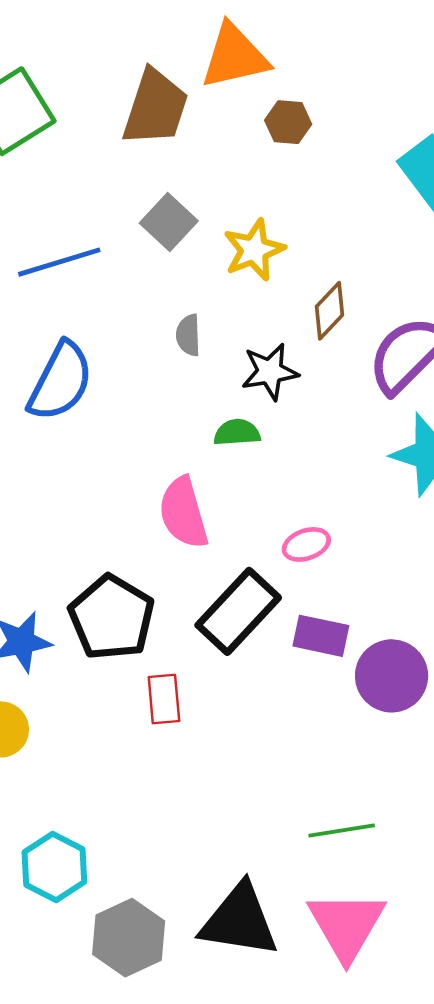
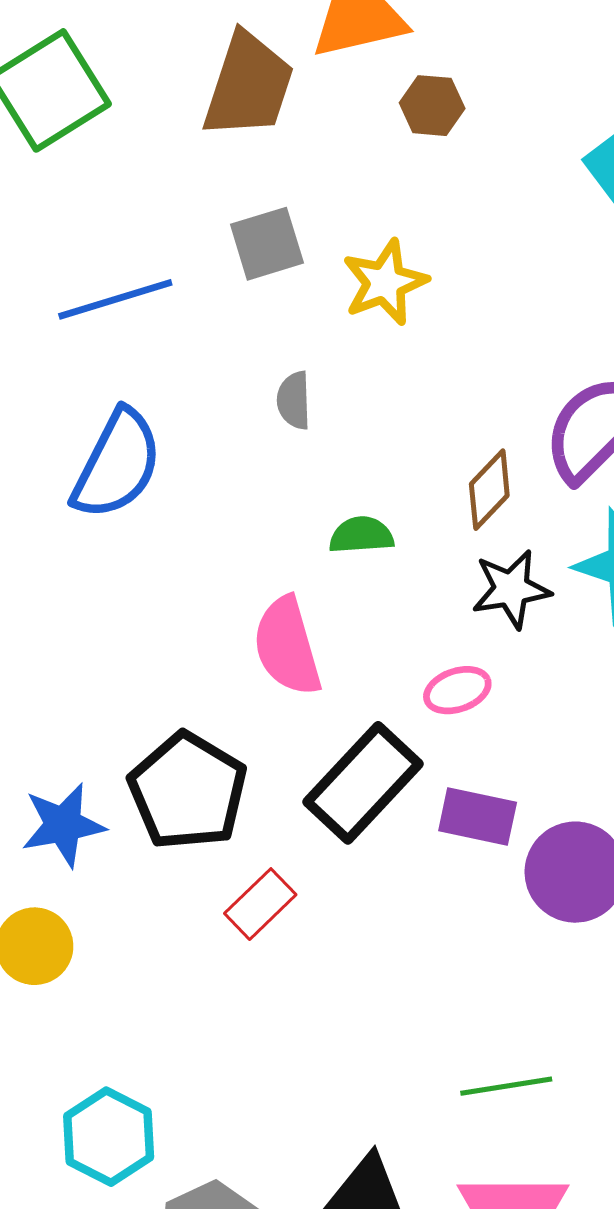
gray square: (169, 222) -> (267, 244), turned 30
brown diamond: (329, 311) -> (489, 490), moved
black star: (270, 372) -> (511, 589), moved
red rectangle: (164, 699) -> (260, 904), turned 51

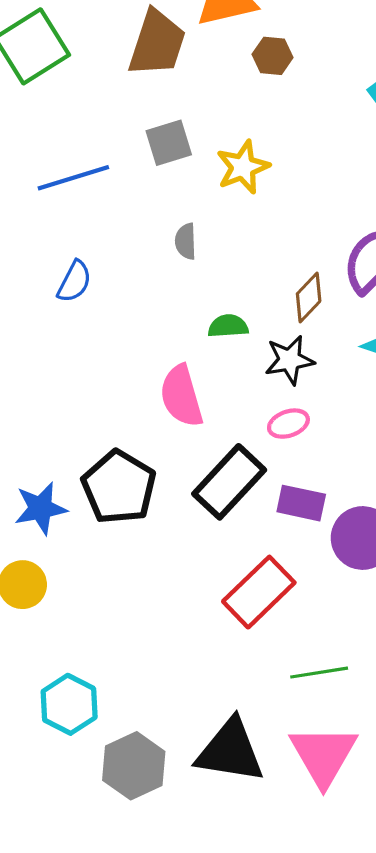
blue semicircle: (117, 464) -> (74, 282), size x0.6
black star: (511, 589) -> (290, 360), moved
red rectangle: (260, 904) -> (259, 592), moved, size x1.6

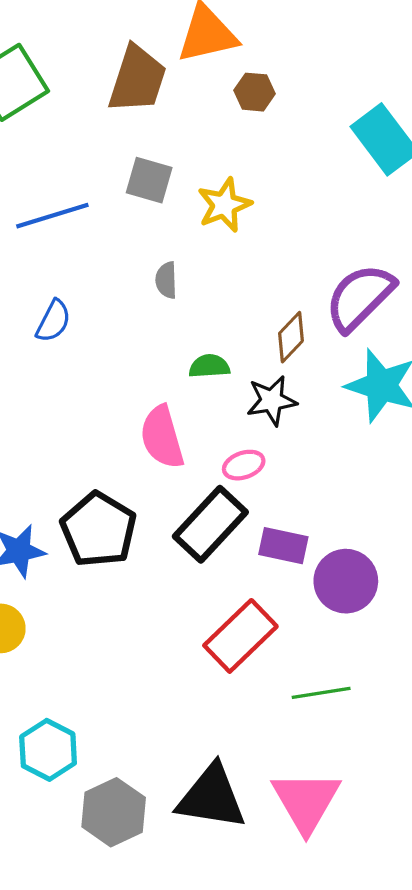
gray square: (169, 143) -> (149, 180), turned 33
pink ellipse: (288, 424) -> (244, 465), moved
green line: (319, 673) -> (321, 693), moved

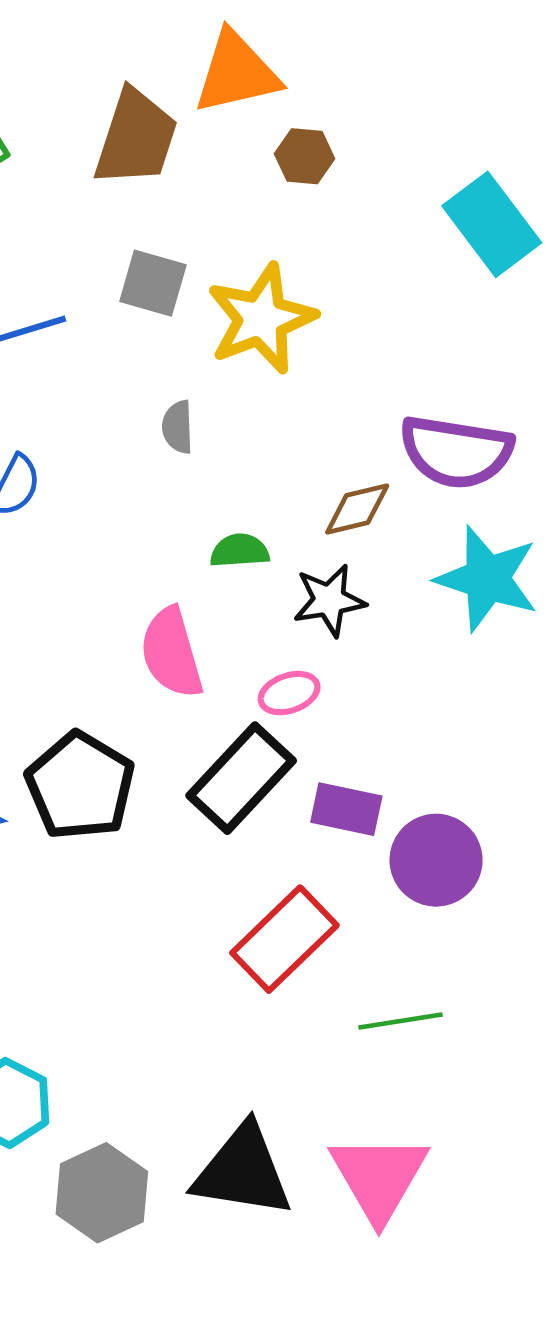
yellow star: (224, 205) -> (261, 319), size x1.4
purple semicircle: (360, 297) -> (456, 452), turned -126
brown diamond: (291, 337) -> (357, 509), turned 33

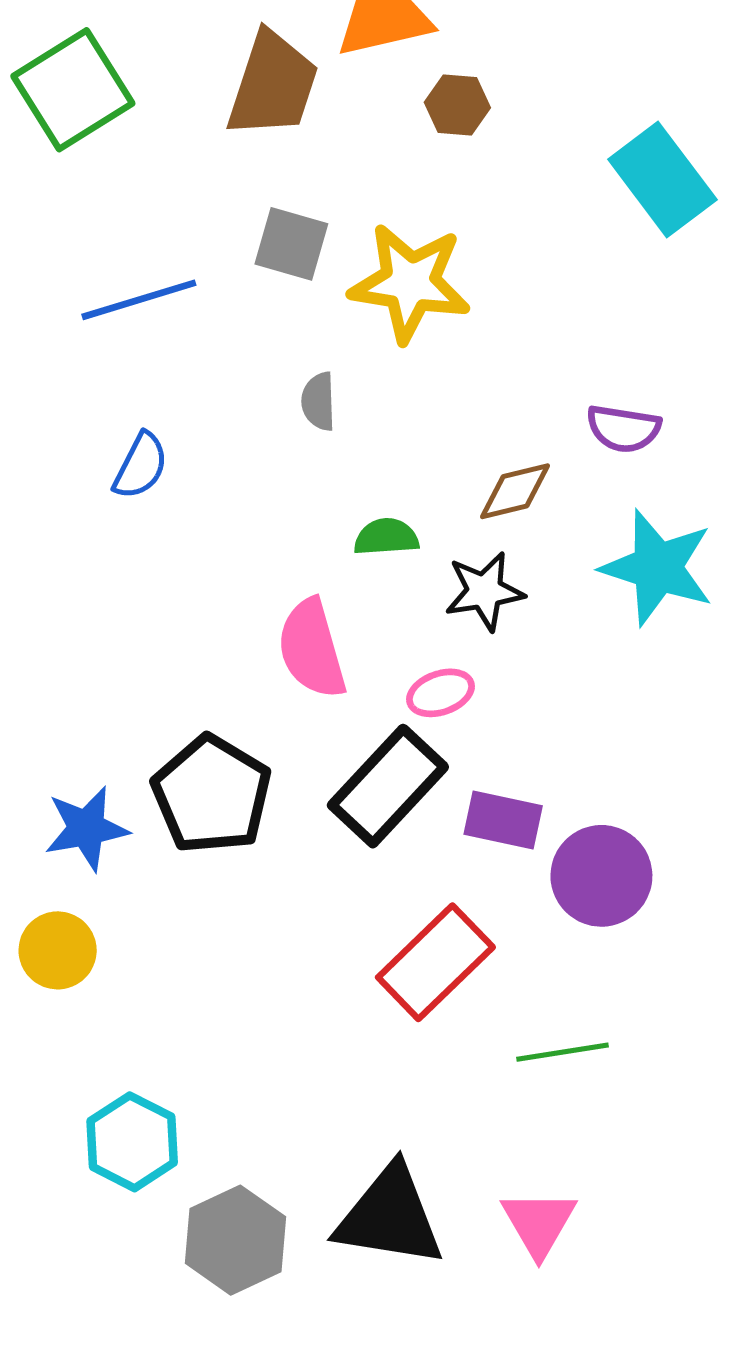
yellow star: (261, 319) -> (410, 283), turned 30
purple semicircle: (456, 452) -> (623, 429), size x0.6
pink triangle: (379, 1177) -> (539, 1223), size x0.7

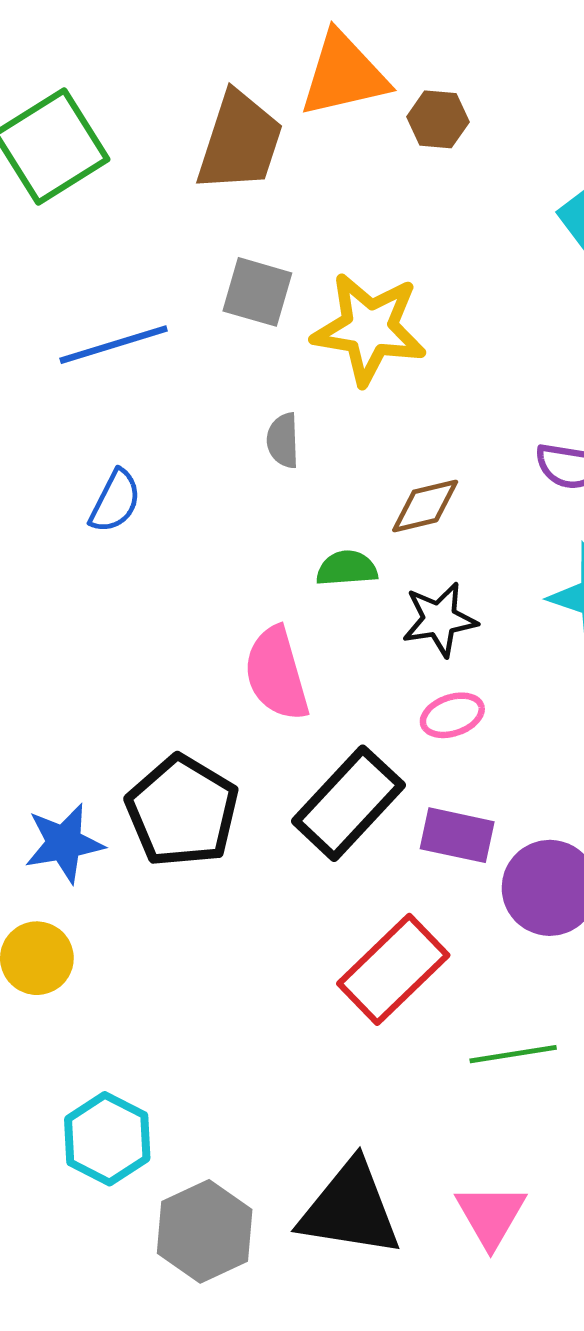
brown hexagon: (457, 105) -> (438, 119), moved
brown diamond: (515, 491) -> (425, 506), moved
pink ellipse: (440, 693) -> (452, 715), moved

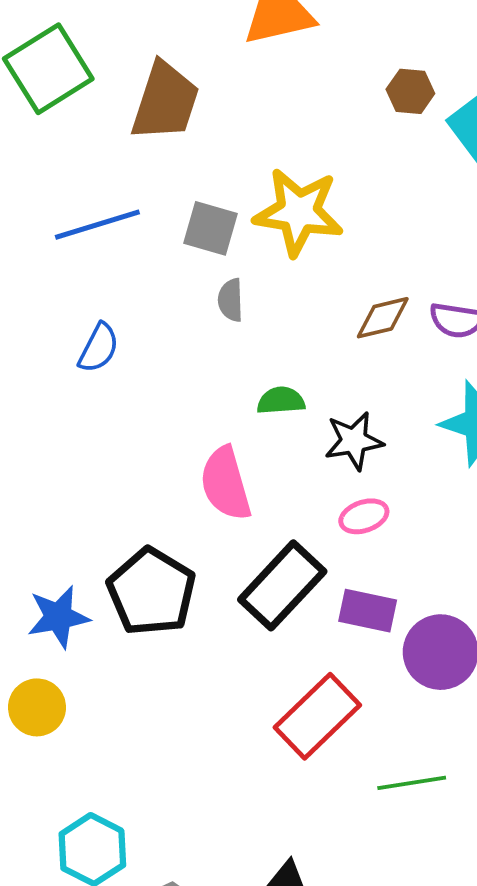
brown hexagon: (438, 119) -> (410, 91), moved
brown trapezoid: (240, 142) -> (165, 101), moved
gray square: (257, 292) -> (211, 228), moved
brown diamond: (425, 506) -> (383, 318), moved

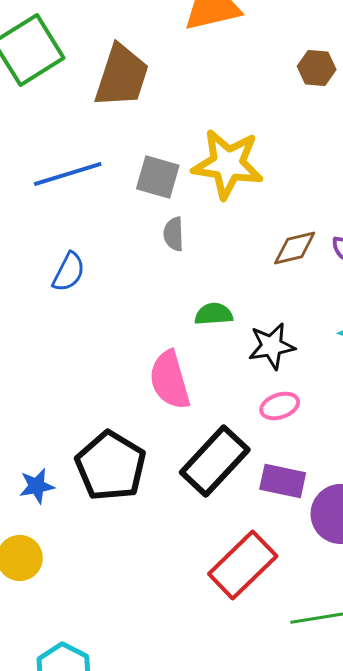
blue star: (58, 617) -> (37, 486), size x0.7

